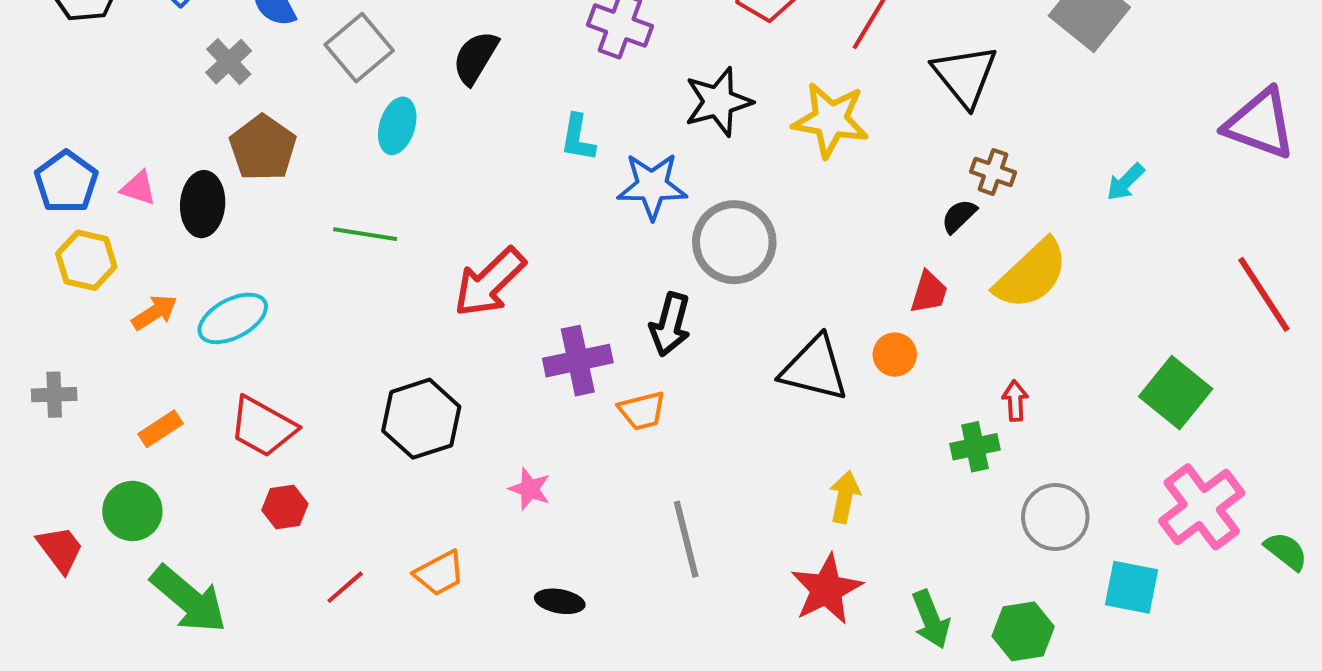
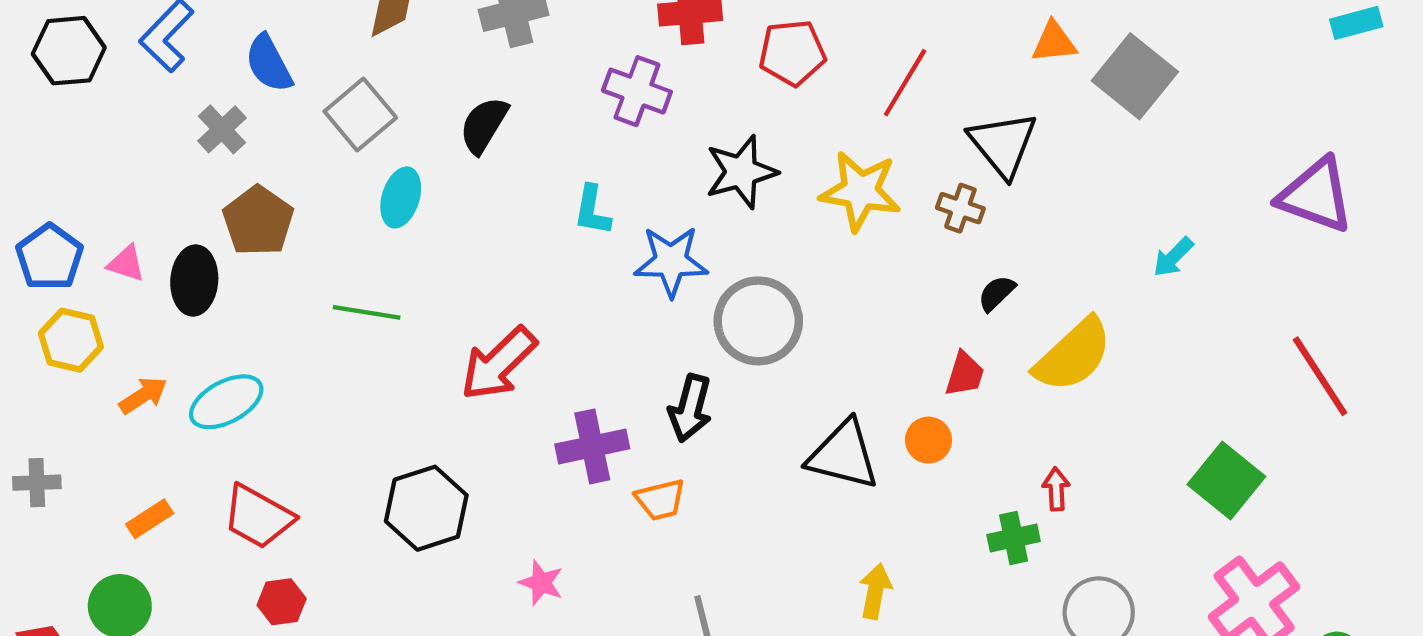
brown cross: (993, 172) -> (960, 208), moved

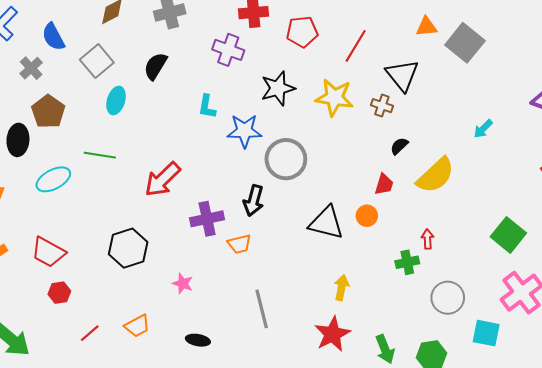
cyan ellipse: (226, 402) -> (53, 179), moved

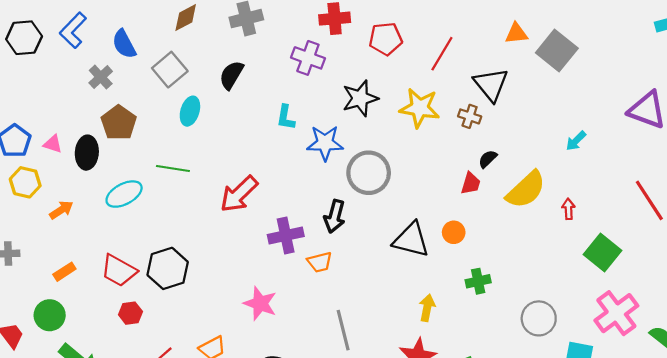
red trapezoid: (384, 184) -> (471, 183), moved
red arrow: (427, 239) -> (568, 209), moved
black hexagon: (128, 248) -> (168, 268), moved
green cross: (407, 262) -> (478, 281), moved
pink star: (183, 284) -> (260, 304), size x1.5

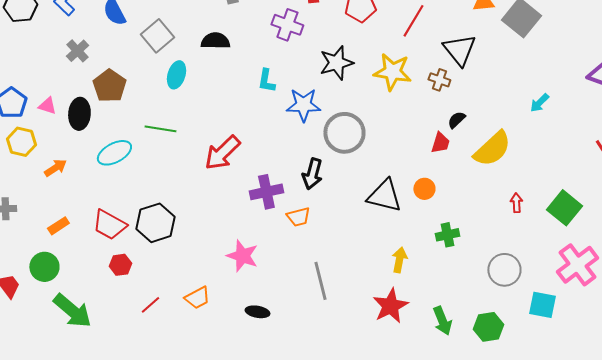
black semicircle: (231, 75) -> (215, 41), turned 60
gray cross: (101, 77) -> (77, 51), moved
red arrow: (568, 209) -> (516, 203), moved

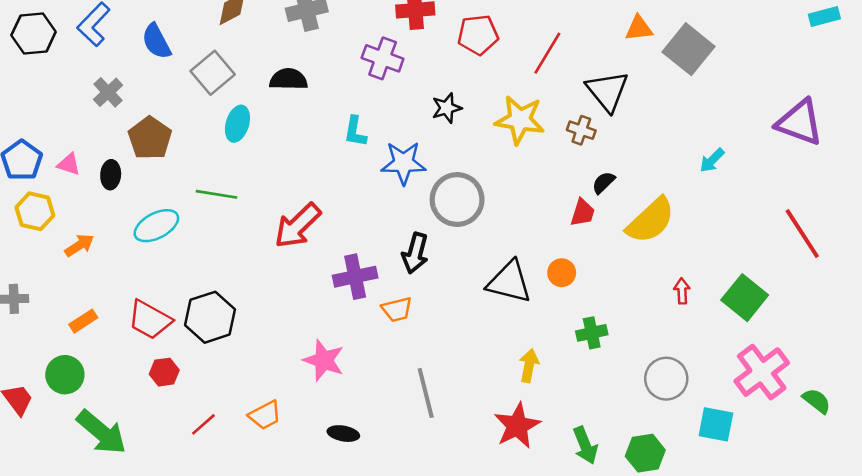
black star: (336, 63) -> (447, 108), size x0.7
black ellipse: (79, 114) -> (111, 175), size x0.7

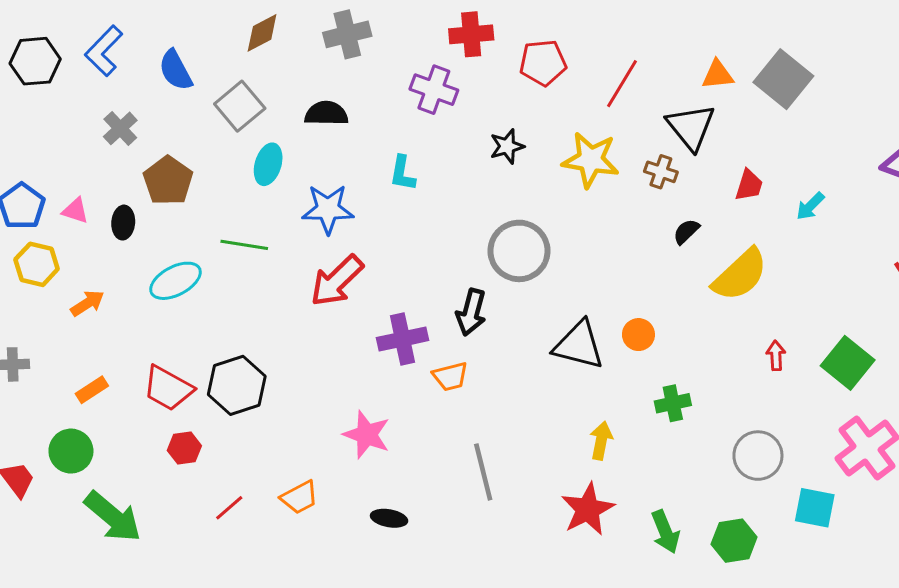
orange triangle: (639, 28) -> (718, 75), moved
blue star: (403, 163) -> (328, 209), moved
red trapezoid: (583, 213) -> (749, 185), moved

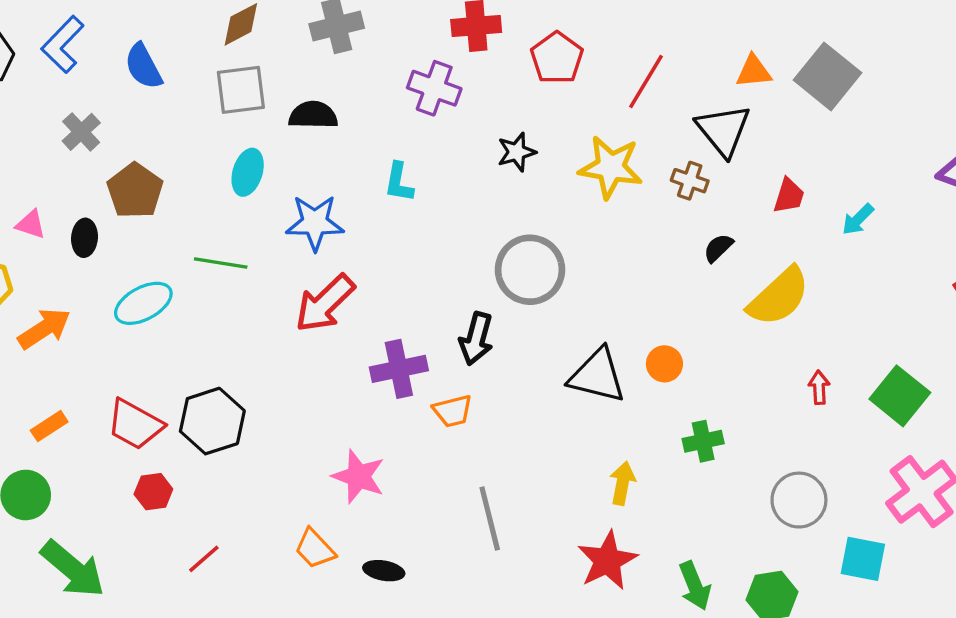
red pentagon: (543, 63) -> (557, 58), turned -30
gray square: (240, 106) -> (241, 90), moved, turned 33
orange arrow: (87, 303) -> (44, 329), size x1.4
orange trapezoid: (299, 497) -> (315, 549), moved, turned 75

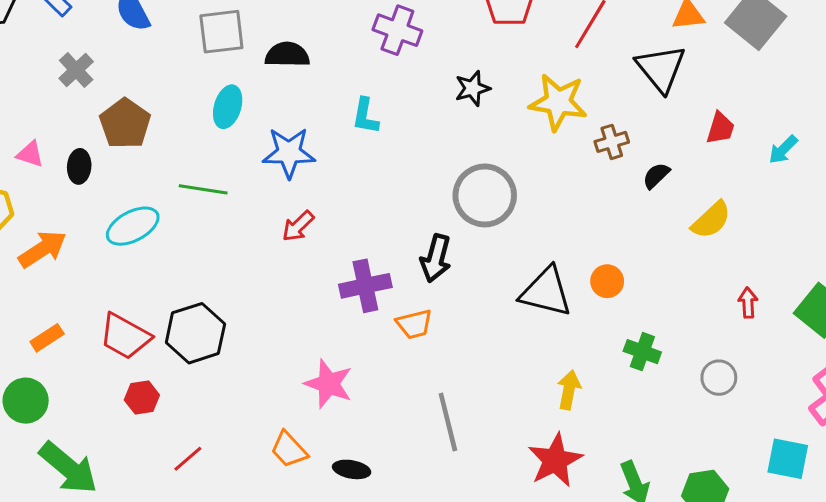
brown cross: (690, 181) -> (612, 142), moved, turned -36
yellow semicircle: (779, 297) -> (711, 220), size x0.7
red arrow: (325, 303) -> (298, 226), size x0.6
green cross: (703, 441) -> (642, 352), turned 32
gray circle: (799, 500) -> (719, 378), moved, size x0.7

